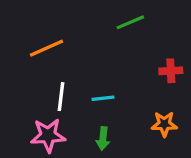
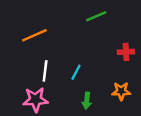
cyan line: (103, 98) -> (76, 72), turned -56
green arrow: (103, 139) -> (87, 101), moved

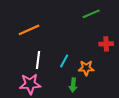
green line: (96, 16) -> (91, 14), moved
orange star: (121, 91) -> (86, 68), moved

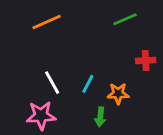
orange line: (29, 30) -> (47, 22), moved
white line: (38, 60) -> (52, 83), turned -36

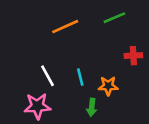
orange line: (47, 22) -> (65, 27), moved
cyan line: (88, 84) -> (80, 77), turned -42

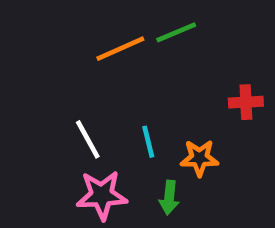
green line: (114, 18) -> (176, 32), moved
pink star: (37, 106) -> (102, 195), moved

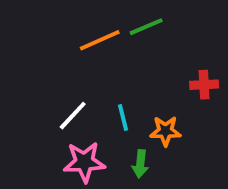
white line: (88, 139) -> (73, 116), turned 72

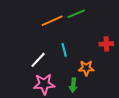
cyan line: (123, 118) -> (64, 50), moved

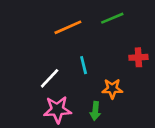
green line: (76, 14) -> (112, 18), moved

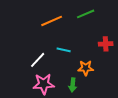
cyan line: (84, 65) -> (64, 50), turned -64

